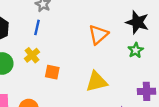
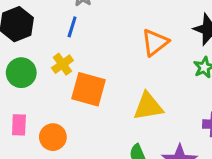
orange square: (52, 72) -> (89, 89), size x1.6

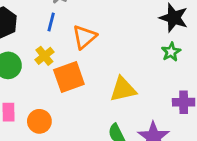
orange triangle: (155, 42) -> (84, 37), moved
orange square: (89, 89) -> (69, 77), turned -32

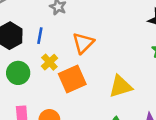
blue line: (51, 22) -> (40, 36), moved

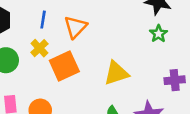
blue line: (40, 36) -> (43, 20), moved

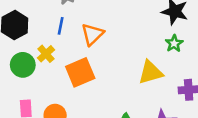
yellow cross: (39, 48) -> (46, 54), moved
yellow triangle: (116, 73) -> (151, 72), moved

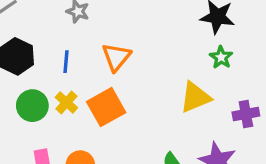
blue line: (61, 26) -> (66, 62), moved
yellow cross: (46, 54) -> (66, 102), moved

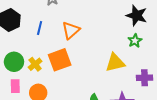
yellow cross: (66, 102) -> (35, 64), moved
green circle: (32, 106) -> (14, 62), moved

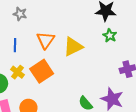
yellow triangle: (115, 63) -> (73, 47), moved
yellow cross: (35, 64) -> (17, 72), moved

